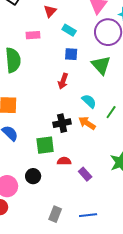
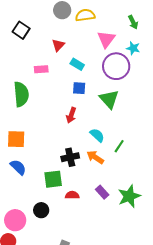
purple rectangle: (85, 174) -> (102, 192), moved

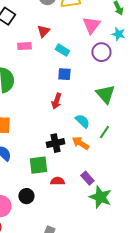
purple circle: (116, 66) -> (101, 52), size x0.7
pink rectangle: (41, 69) -> (24, 46), moved
green triangle: (109, 99) -> (105, 94), moved
green star: (129, 196) -> (100, 197), moved, turned -30

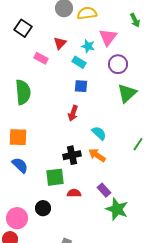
cyan star: (118, 34) -> (88, 46), moved
pink rectangle: (24, 46) -> (41, 58), turned 32
green triangle: (105, 94) -> (127, 93), moved, turned 30
green line: (104, 132) -> (138, 144), moved

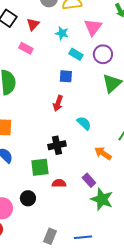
red triangle: (60, 43) -> (33, 24), moved
cyan star: (88, 46) -> (62, 33), moved
cyan rectangle: (79, 62) -> (76, 54), moved
orange arrow: (97, 155) -> (103, 153), moved

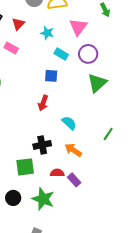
orange arrow: (103, 153) -> (73, 150), moved
red semicircle: (59, 183) -> (57, 173), moved
green star: (102, 199) -> (43, 199), moved

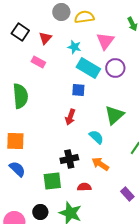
cyan rectangle: (61, 54) -> (88, 68), size x1.6
green triangle: (97, 83) -> (114, 115), moved
purple rectangle: (74, 180) -> (127, 194), moved

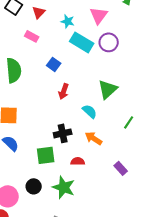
blue square: (78, 90) -> (54, 64), moved, turned 32

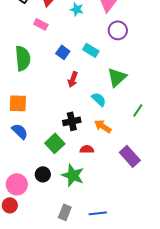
cyan rectangle: (82, 42) -> (91, 50), moved, size x0.7
green square: (46, 155) -> (55, 143), turned -36
purple rectangle: (121, 168) -> (130, 156), size x1.5

